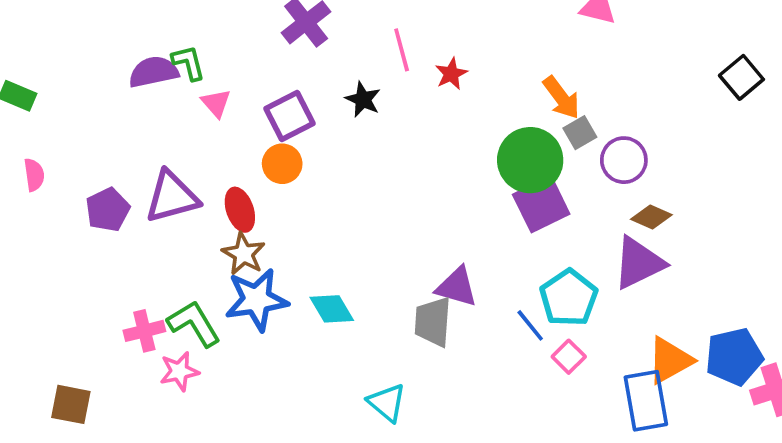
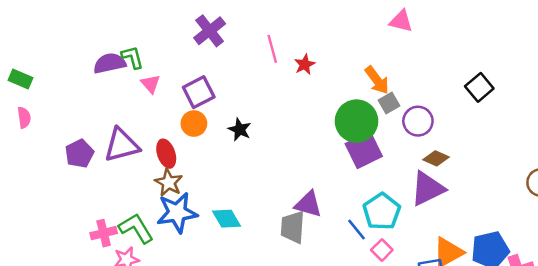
black square: (741, 77) -> (479, 87), moved
black star: (363, 99) -> (240, 130), moved
pink semicircle: (34, 175) -> (24, 117), moved

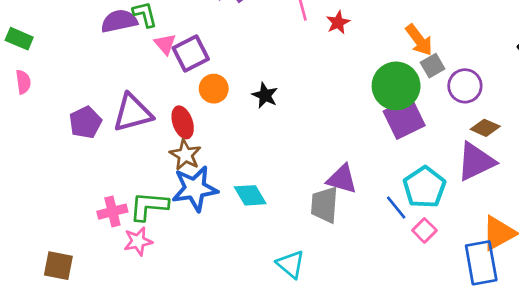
purple square: (199, 92) -> (191, 53), moved
green L-shape: (136, 228) -> (149, 206), turned -54

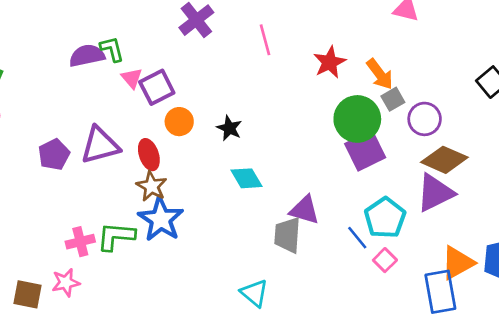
red star: (338, 22) -> (330, 62), moved, size x1.4
brown diamond: (485, 128) -> (444, 160), size x1.6
blue star: (195, 189) -> (161, 219), turned -30
cyan diamond: (250, 195) -> (246, 178), moved
pink star: (138, 241) -> (66, 283), moved

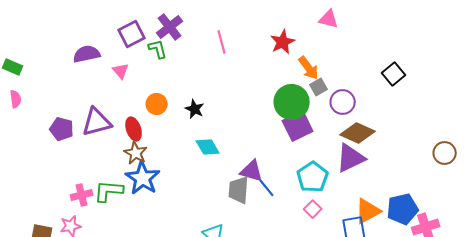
green L-shape: (112, 49) -> (158, 49), moved
red star: (330, 62) -> (283, 42), moved
purple square: (157, 87) -> (132, 34), moved
purple pentagon: (54, 155) -> (62, 129), turned -30
blue line: (357, 238) -> (267, 188), moved

